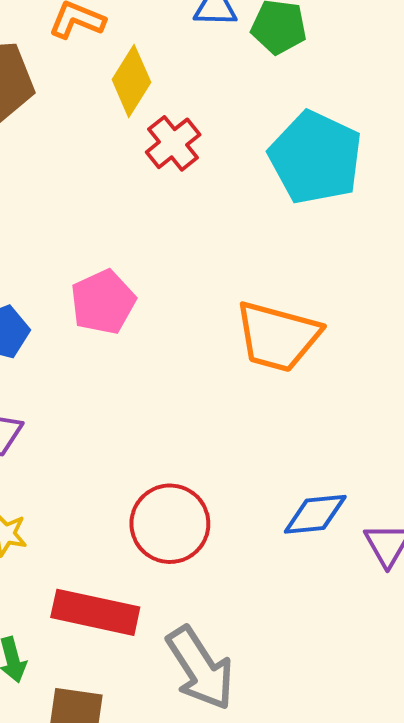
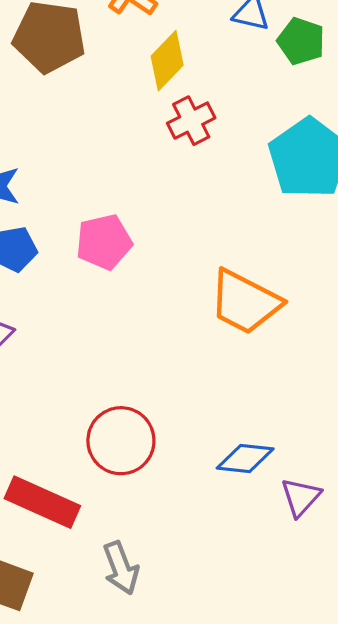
gray arrow: (200, 668) -> (121, 568), size x0.7

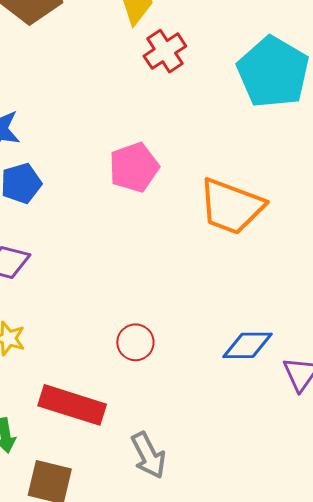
pink pentagon: (104, 242) -> (134, 167), moved
red circle: (121, 441) -> (135, 342), size x0.6

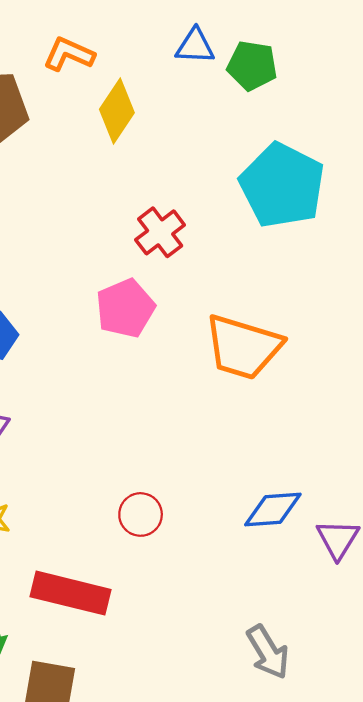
red cross: (165, 51) -> (160, 232), moved
gray arrow: (148, 455) -> (268, 652), moved

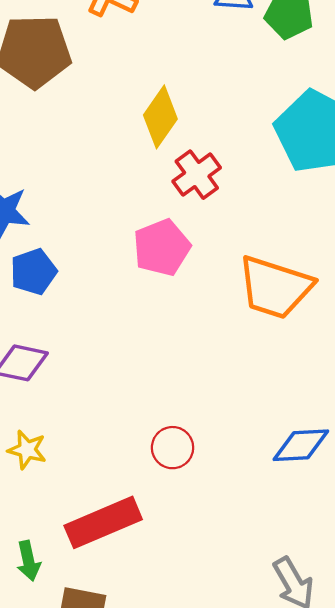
yellow diamond: (117, 111) -> (160, 117), moved
red rectangle: (70, 593) -> (103, 522), turned -38

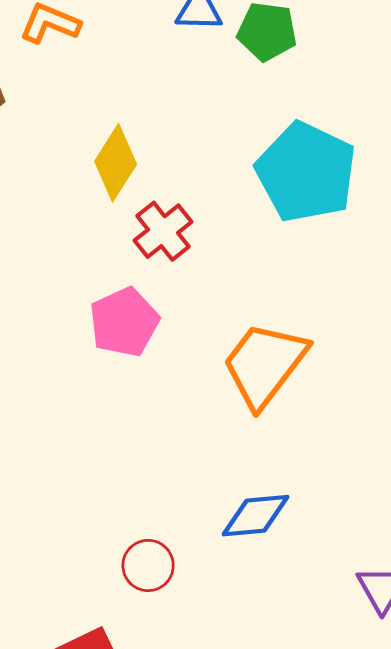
orange trapezoid: (275, 287) -> (265, 364), turned 112
blue diamond: (301, 445) -> (256, 516), moved

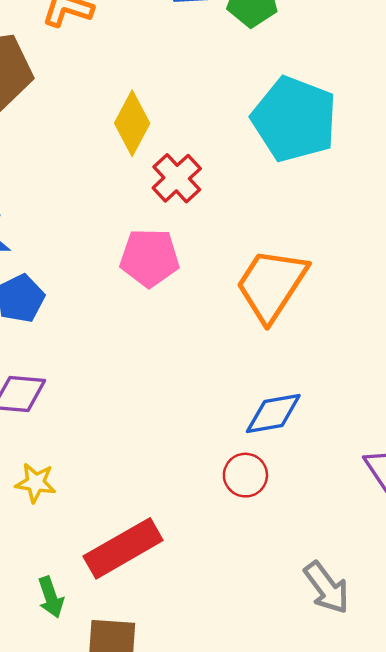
pink pentagon: (124, 322) -> (150, 258), turned 30
red circle: (148, 565) -> (245, 475), moved

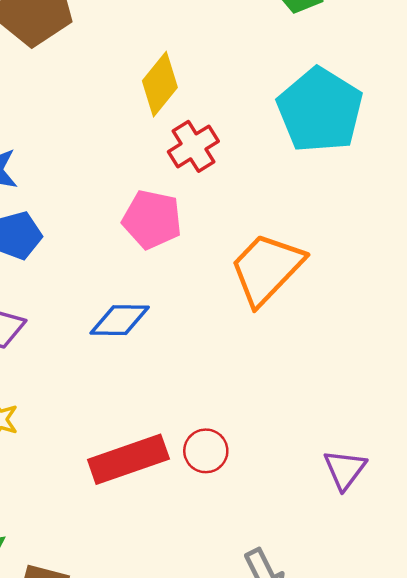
blue diamond: (273, 414) -> (120, 320), moved
red rectangle: (123, 548) -> (128, 459), moved

